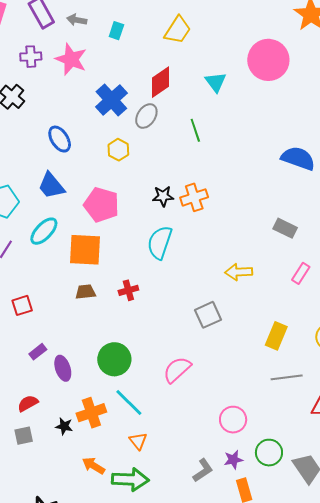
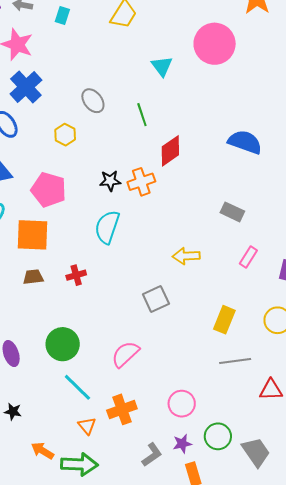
red diamond: (160, 82) -> (170, 151), moved
blue cross: (111, 100) -> (26, 87), moved
gray ellipse: (146, 116) -> (93, 101), turned -70
orange cross: (91, 413) -> (122, 409), moved

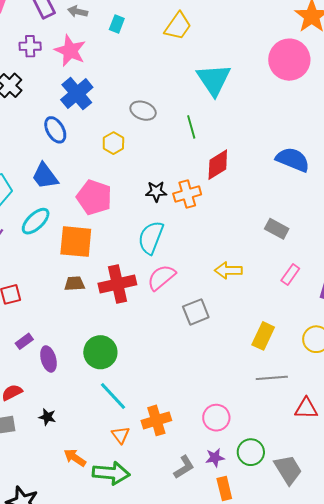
pink circle: (215, 44) -> (289, 60), moved
cyan triangle: (162, 66) -> (214, 80), size x1.6
gray ellipse: (93, 101) -> (143, 111), turned -35
red cross: (76, 275) -> (117, 284), size x1.8
pink semicircle: (125, 354) -> (161, 277), moved

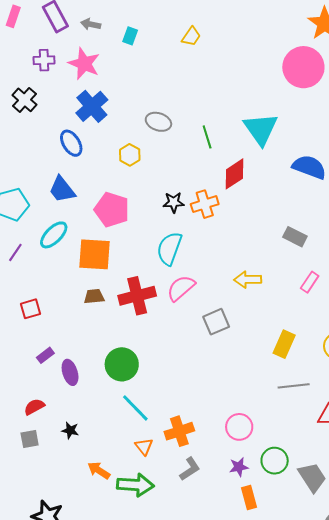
yellow trapezoid: (178, 26) -> (191, 36), size x0.7
cyan triangle: (214, 80) -> (261, 129), moved
gray L-shape: (184, 467) -> (190, 469), moved

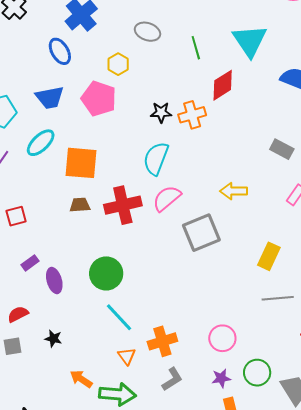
blue trapezoid: (62, 190) -> (50, 98), turned -64
pink pentagon: (112, 210) -> (99, 99), moved
gray square: (216, 322) -> (201, 233), size x1.4

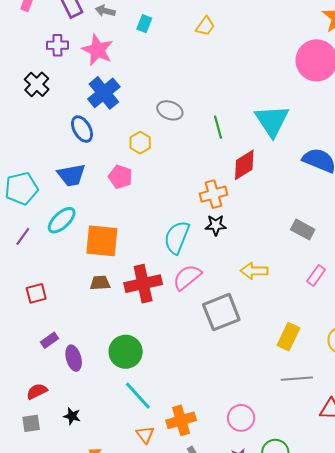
pink pentagon: (99, 99) -> (120, 177), size x0.7
black star: (161, 112) -> (216, 225), moved

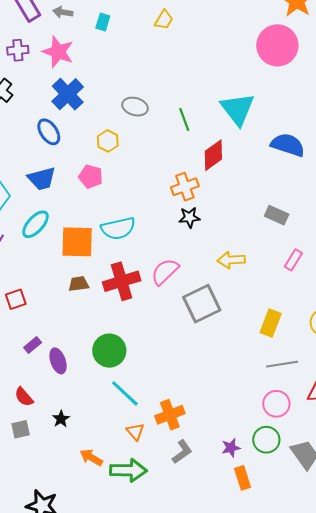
cyan semicircle: (177, 237) -> (118, 228), moved, turned -120
red semicircle: (37, 391) -> (24, 397), turned -100
black star: (72, 416) -> (61, 419), turned 30
pink circle: (241, 418) -> (276, 404), moved

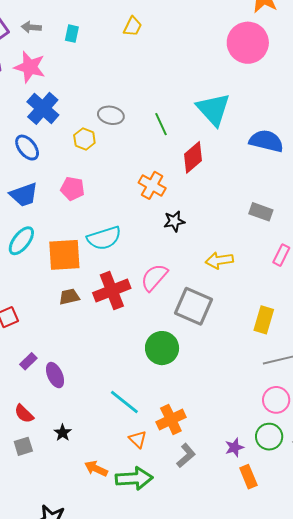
yellow hexagon: (108, 141) -> (84, 139), moved
orange cross: (185, 187) -> (152, 185), moved, turned -36
gray square: (202, 304) -> (194, 306), turned -36
green circle: (109, 351) -> (162, 348), moved

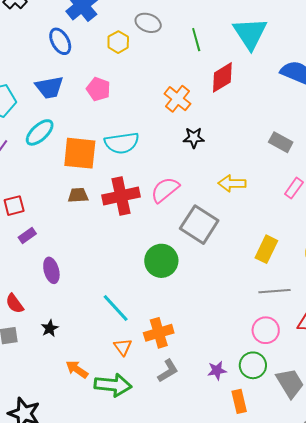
purple rectangle: (28, 361) -> (27, 235), moved
orange rectangle: (248, 477) -> (239, 401), moved

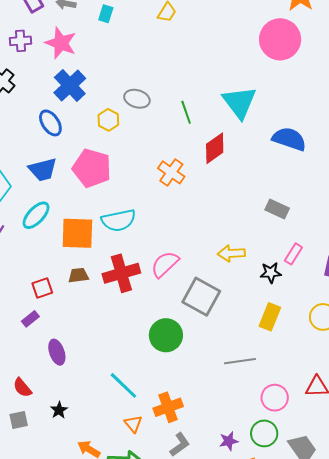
pink pentagon: (98, 89) -> (92, 168), size x1.6
black star: (194, 138) -> (271, 273), moved
red square: (14, 206) -> (42, 288), moved
gray line: (275, 291) -> (240, 361), moved

